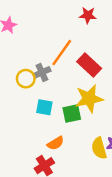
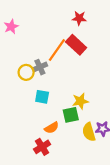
red rectangle: (89, 65) -> (76, 45), moved
yellow star: (89, 99) -> (80, 101), moved, size x0.7
green square: (72, 113) -> (71, 115), moved

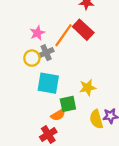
pink star: (11, 27) -> (37, 33), moved
cyan square: (42, 97) -> (48, 83), size x1.5
green square: (71, 115) -> (68, 104), moved

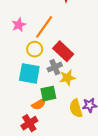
red rectangle: (83, 30) -> (63, 51), moved
gray cross: (46, 53) -> (55, 67), moved
yellow circle: (32, 58) -> (35, 49), moved

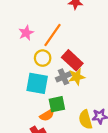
yellow star: (67, 78) -> (77, 77), moved

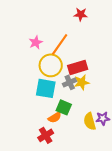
yellow circle: (43, 58) -> (51, 65), size x1.5
red rectangle: (72, 60) -> (78, 67), turned -60
green square: (57, 104) -> (64, 107), turned 35

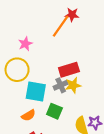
orange line: (60, 44) -> (61, 26), moved
yellow circle: (51, 65) -> (17, 70), moved
orange semicircle: (55, 117) -> (28, 115), moved

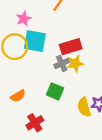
cyan square: (36, 91) -> (35, 41), moved
orange semicircle: (28, 115) -> (18, 96), moved

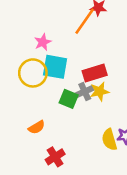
green square: (55, 91) -> (69, 99), moved

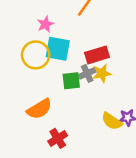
green square: (69, 99) -> (71, 81), turned -30
orange semicircle: (37, 127) -> (39, 109), size x1.5
yellow semicircle: (109, 140) -> (112, 121), turned -40

